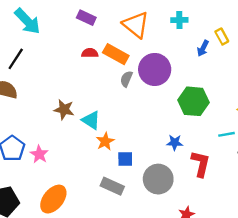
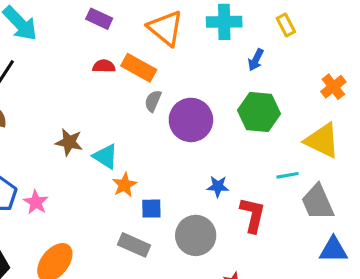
cyan cross: (179, 20) -> (224, 22), size x1.5
yellow rectangle: (222, 37) -> (286, 25), moved
purple circle: (155, 69) -> (191, 120), moved
green hexagon: (194, 101) -> (259, 112), moved

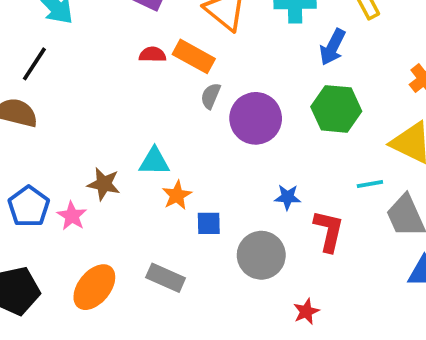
blue arrow: (256, 60) -> (332, 47), size x1.4
brown star: (69, 142) -> (104, 184), moved
cyan triangle: (105, 156) -> (154, 161), turned -32
gray rectangle: (134, 245) -> (166, 278), moved

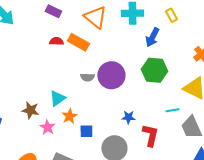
gray semicircle: (211, 96) -> (87, 77), moved, turned -112
cyan triangle: (154, 161) -> (57, 98), turned -36
pink star: (72, 216) -> (47, 127), moved

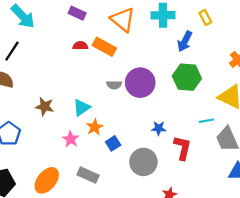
brown star: (30, 110) -> (45, 107), moved
blue square: (86, 131) -> (113, 143), turned -32

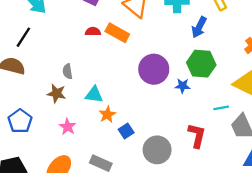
gray semicircle: (114, 85) -> (68, 71), moved, turned 80
cyan triangle: (82, 108) -> (94, 95), turned 42
blue star: (159, 128) -> (182, 86), moved
pink star: (71, 139) -> (68, 127), moved

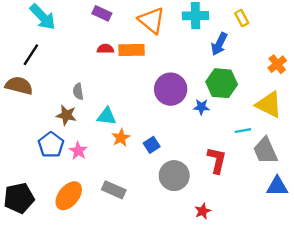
orange rectangle: (117, 33) -> (132, 50), turned -30
blue pentagon: (20, 121) -> (51, 145), moved
blue square: (126, 131) -> (152, 145), moved

